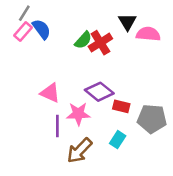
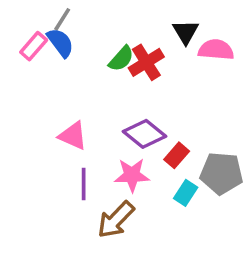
gray line: (24, 13) -> (62, 19), moved
red rectangle: (121, 106) -> (177, 155), turned -63
pink star: (78, 114) -> (132, 175), moved
cyan rectangle: (118, 140) -> (186, 193), moved

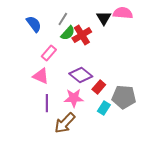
gray line: (62, 19) -> (63, 19), moved
pink rectangle: (34, 46) -> (49, 53), moved
pink semicircle: (216, 50) -> (123, 13), moved

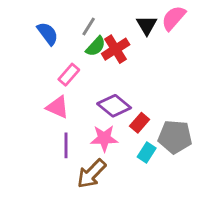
pink semicircle: (123, 13) -> (174, 18), turned -54

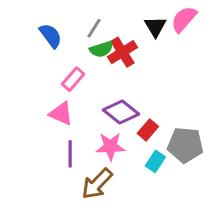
green semicircle: (96, 46) -> (101, 49), turned 30

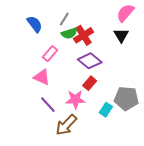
black triangle: (155, 27) -> (121, 35), moved
purple diamond: (121, 112) -> (90, 61), moved
red rectangle: (148, 130) -> (90, 83), moved
purple line: (70, 154) -> (48, 105), turned -42

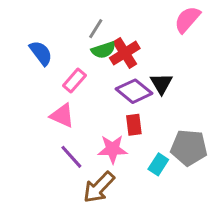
blue semicircle: (35, 24) -> (41, 53), moved
black triangle: (121, 35) -> (161, 84), moved
red rectangle: (90, 83) -> (134, 125), turned -48

